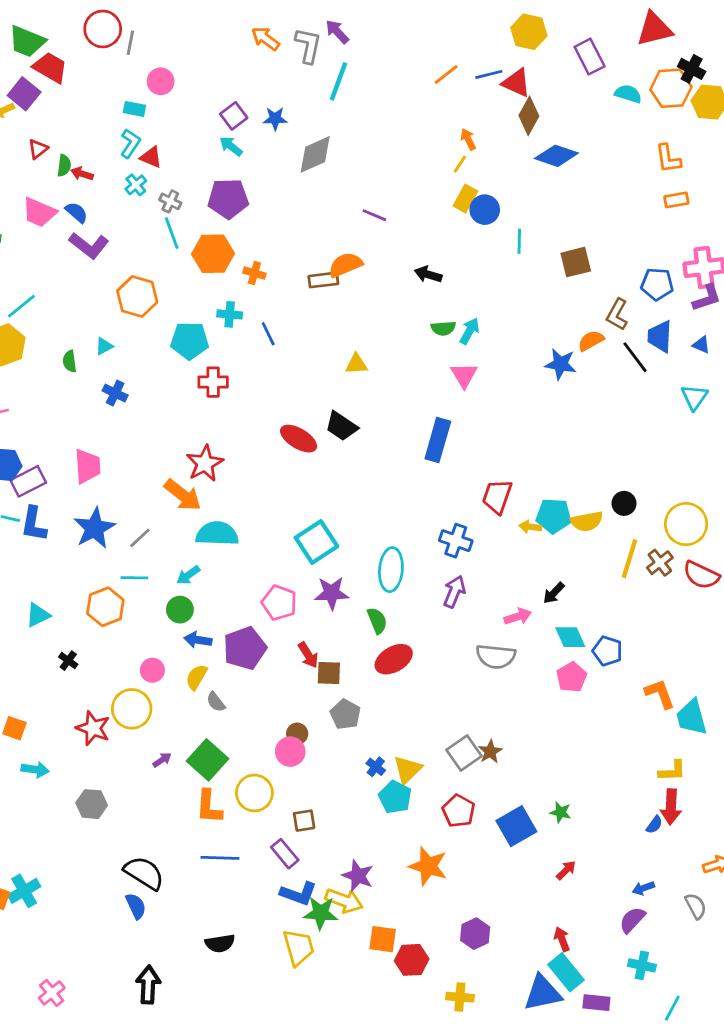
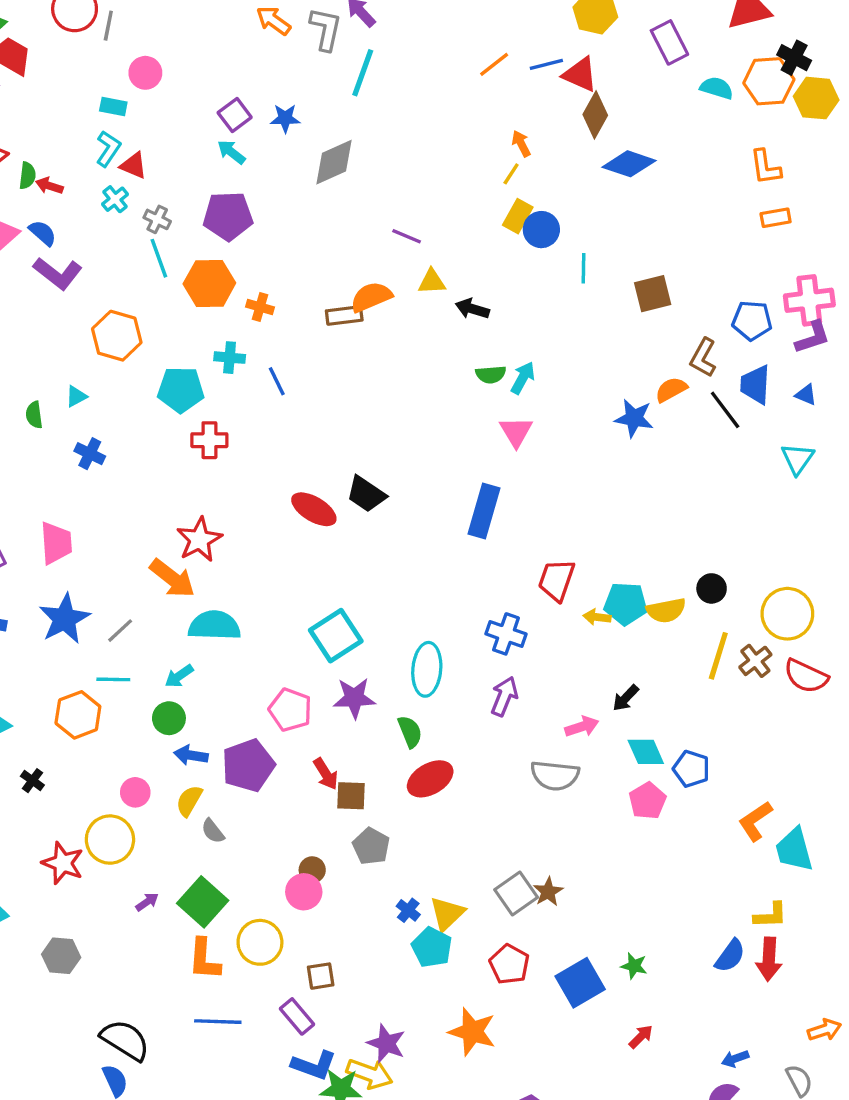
yellow triangle: (356, 364) -> (432, 282), moved
orange L-shape: (660, 694) -> (755, 821), turned -104
blue semicircle: (654, 825) -> (730, 956), moved, size x1.5

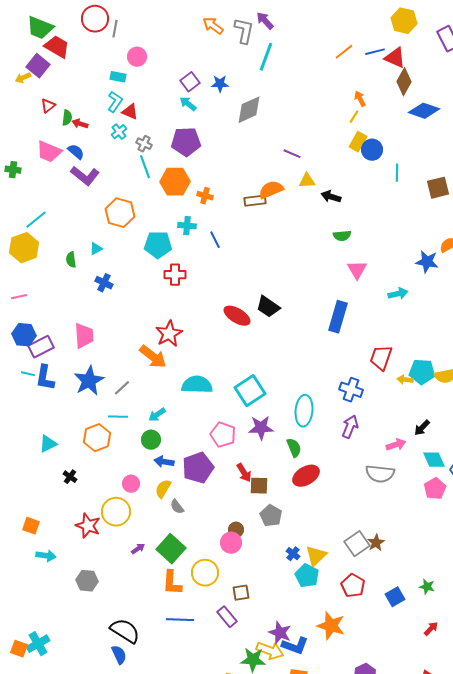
cyan arrow: (523, 378) -> (398, 294), moved, turned 48
cyan semicircle: (214, 626) -> (197, 385), moved
blue square: (580, 983) -> (395, 597), size x0.7
blue L-shape: (314, 1065) -> (295, 646), moved

